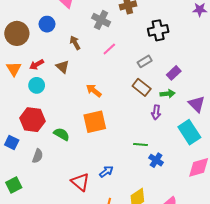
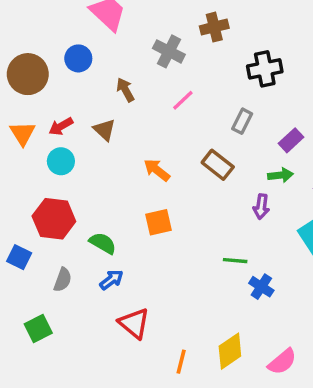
gray rectangle: (145, 61) -> (242, 121), turned -32
brown rectangle: (142, 87) -> (218, 165), moved
orange square: (95, 122) -> (158, 222), size x0.7
blue arrow: (106, 172) -> (111, 280), moved
green square: (14, 185) -> (38, 329), moved

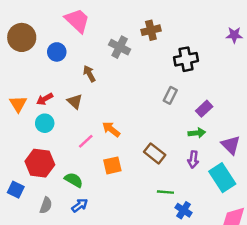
brown circle: (28, 74) -> (22, 37), moved
pink line: (183, 100) -> (86, 141), moved
brown rectangle: (218, 165) -> (155, 153), moved
purple arrow: (261, 207) -> (193, 159), moved

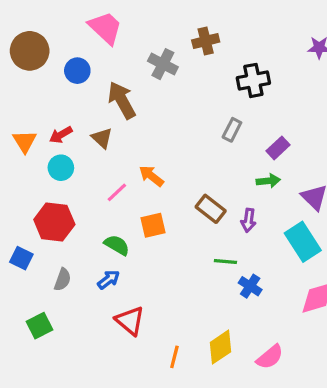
brown arrow: (89, 74) -> (122, 100), size x1.6
purple arrow: (193, 159) -> (248, 220), moved
green semicircle: (74, 180) -> (117, 245), moved

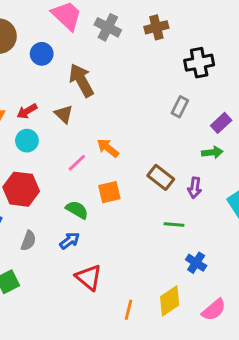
gray cross: (163, 64) -> (108, 27), moved
blue cross: (250, 286) -> (196, 263), moved

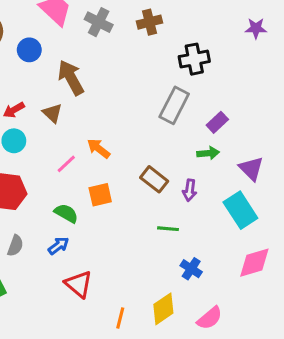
gray rectangle: (180, 107) -> (174, 105), size x1.6

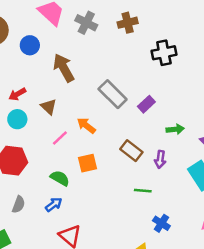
gray rectangle: (174, 105) -> (113, 94), moved, turned -72
brown triangle: (52, 113) -> (49, 107), moved
purple rectangle: (217, 122) -> (146, 104), moved

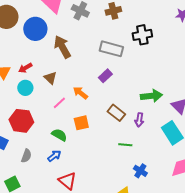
blue circle: (30, 45) -> (35, 29), size x1.5
gray rectangle: (113, 94) -> (111, 49), moved, turned -30
purple rectangle: (146, 104) -> (105, 76), moved
green arrow: (175, 129) -> (151, 96), size x1.5

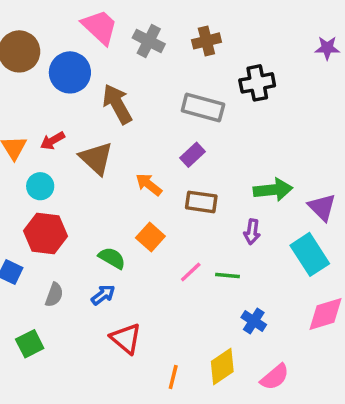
brown triangle: (50, 78) -> (96, 158), size x1.5
cyan circle: (25, 88) -> (40, 186), moved
pink line: (59, 103) -> (191, 272), moved
brown rectangle: (116, 113) -> (201, 202), moved, turned -30
orange square: (81, 123) -> (150, 237), turned -35

